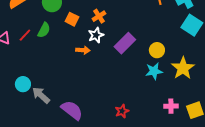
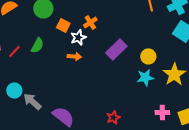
green semicircle: (44, 30) -> (37, 45), moved
red line: (25, 35) -> (14, 51), moved
white star: (96, 35) -> (78, 37), moved

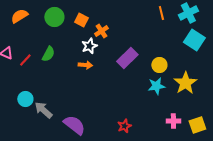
orange square: (63, 25) -> (81, 20), moved

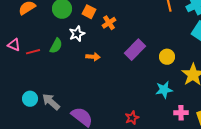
white star: (89, 46) -> (77, 34), moved
red line: (25, 60) -> (33, 52), turned 32
cyan star: (156, 86) -> (164, 90), moved
cyan circle: (25, 99) -> (30, 99), moved

